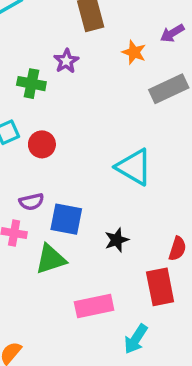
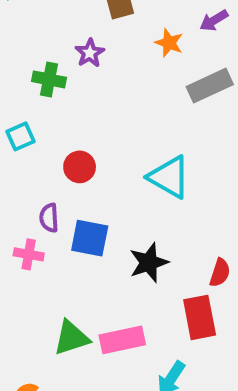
red circle: (42, 144) -> (80, 167), moved
purple semicircle: (31, 202) -> (49, 218), turned 100
black star: (117, 240) -> (149, 263), size x1.4
green triangle: (51, 259) -> (71, 338), moved

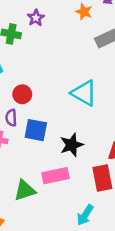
red circle: (80, 167) -> (22, 94), moved
pink rectangle: (122, 340) -> (56, 176), moved

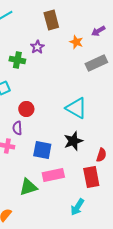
blue square: (36, 130) -> (42, 150), moved
black star: (72, 145) -> (73, 141), moved

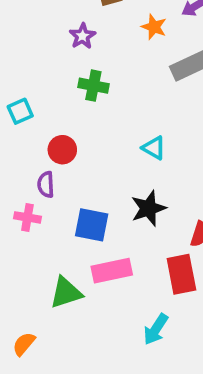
green cross: (17, 60) -> (93, 86), moved
cyan triangle: (76, 108) -> (154, 148), size x0.6

